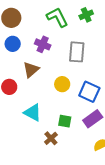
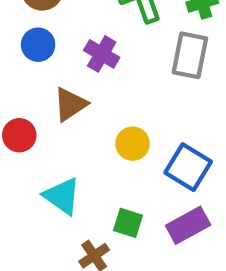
gray rectangle: (77, 52) -> (190, 55), moved

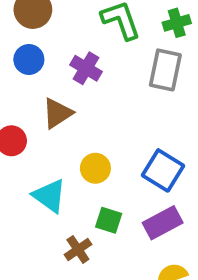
yellow circle: (133, 144) -> (95, 168), moved

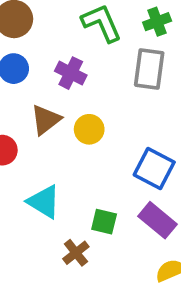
yellow circle: (95, 168) -> (89, 129), moved
purple rectangle: (163, 223) -> (158, 220), turned 72

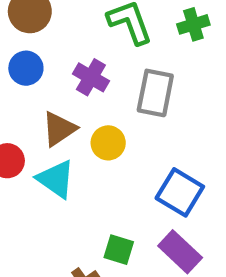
gray rectangle: (149, 69) -> (155, 93), moved
cyan triangle: (44, 202) -> (56, 179), moved

